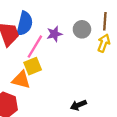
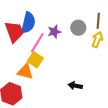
yellow square: (33, 66) -> (35, 60), turned -35
black arrow: (78, 105) -> (75, 86), moved, turned 32

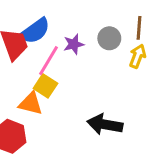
blue semicircle: (28, 23) -> (35, 31), turned 40
black arrow: (75, 86) -> (105, 124), size x1.6

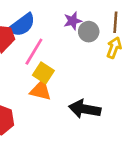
purple star: (74, 44) -> (73, 21), moved
yellow square: (45, 86) -> (43, 73), moved
orange triangle: (31, 104) -> (41, 90), moved

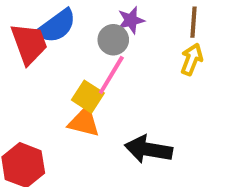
gray circle: (89, 32) -> (113, 40), moved
pink line: (34, 52) -> (111, 75), moved

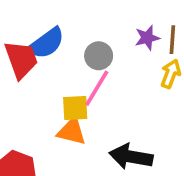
purple star: (131, 20) -> (147, 38), moved
yellow square: (88, 97) -> (75, 108), turned -36

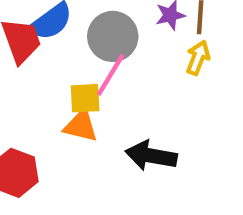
gray circle: (99, 56) -> (113, 36), size x1.5

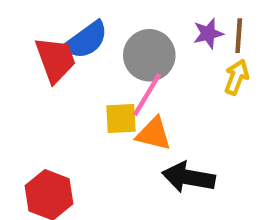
orange triangle: (81, 126) -> (154, 134), moved

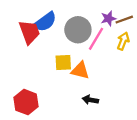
brown line: (239, 36) -> (124, 20), turned 66
pink line: (147, 95) -> (96, 39), moved
black arrow: (189, 177) -> (90, 100), moved, size x0.6

